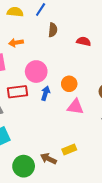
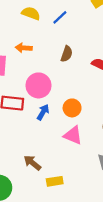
brown semicircle: (53, 30) -> (67, 54), moved
brown arrow: (49, 159) -> (32, 163), moved

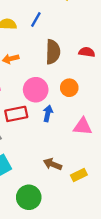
brown semicircle: (67, 54) -> (53, 52), size x1.5
orange circle: (72, 108) -> (69, 88), moved

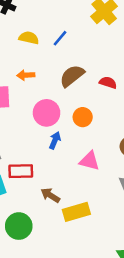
brown semicircle: (53, 52) -> (72, 76), turned -140
red rectangle: (16, 114) -> (21, 171), moved
yellow rectangle: (79, 175) -> (76, 212), size x1.5

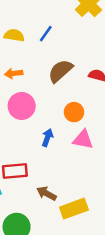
pink circle: (47, 113) -> (22, 106), moved
pink triangle: (90, 161) -> (83, 140), moved

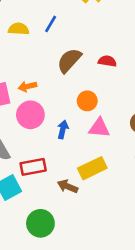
orange arrow: (14, 73) -> (27, 86), moved
pink circle: (22, 106) -> (30, 115), moved
yellow rectangle: (74, 209) -> (92, 168), moved

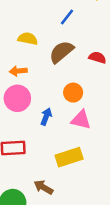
blue line: (51, 24) -> (67, 17), moved
yellow semicircle: (19, 29) -> (28, 39), moved
brown arrow: (68, 186) -> (43, 187), moved

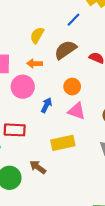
yellow semicircle: (28, 39) -> (37, 35), turned -77
orange arrow: (18, 71) -> (35, 64), moved

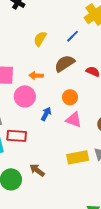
yellow semicircle: (37, 35) -> (40, 39), moved
yellow rectangle: (63, 143) -> (78, 157), moved

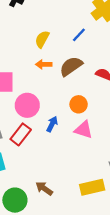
orange arrow: (36, 76) -> (44, 64), moved
red rectangle: (17, 136) -> (21, 134), moved, turned -54
yellow rectangle: (78, 157) -> (92, 187), moved

